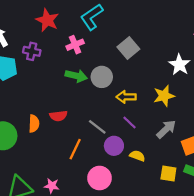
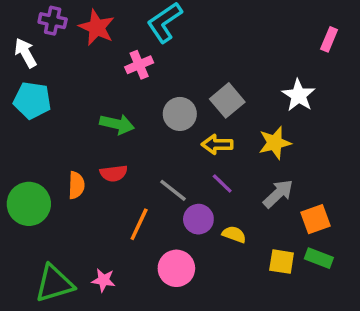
gray square: (128, 48) -> (227, 100), moved
purple cross: (32, 51) -> (53, 21), moved
green arrow: (76, 76) -> (117, 124), moved

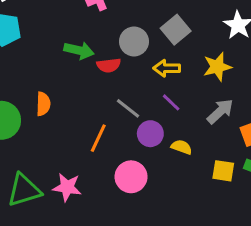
red semicircle: (114, 173) -> (109, 65), moved
pink star: (103, 280) -> (67, 187), size x1.4

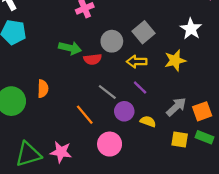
gray arrow: (220, 111) -> (176, 107), moved
orange line: (98, 138) -> (85, 115), turned -65

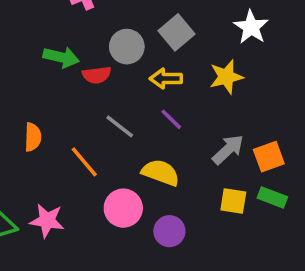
orange semicircle: (43, 89) -> (33, 137), moved
purple circle: (124, 111) -> (169, 231), moved
yellow semicircle: (148, 121) -> (161, 173), moved, size x1.5

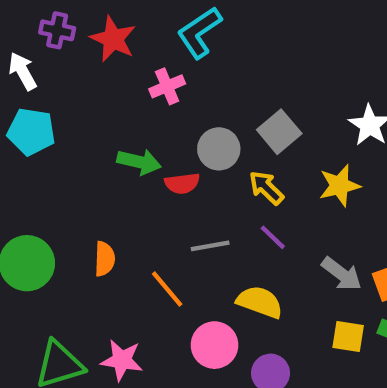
yellow arrow: (166, 79) -> (266, 188), turned 44
gray line: (120, 126) -> (210, 246), turned -48
gray arrow: (228, 150) -> (342, 274), turned 80

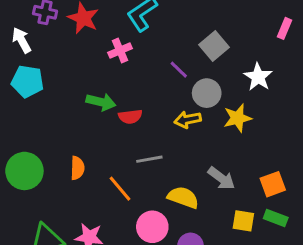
gray square: (279, 132) -> (214, 46), moved
gray circle: (219, 149) -> (207, 93), moved
yellow arrow: (266, 188) -> (188, 120), turned -55
purple line: (273, 237) -> (179, 70), moved
gray arrow: (342, 274) -> (221, 178), moved

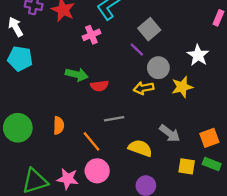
gray square: (214, 46) -> (149, 29), moved
pink circle: (152, 227) -> (97, 171), moved

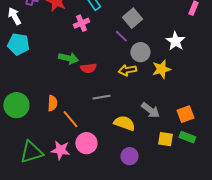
orange line: (91, 141) -> (70, 119), moved

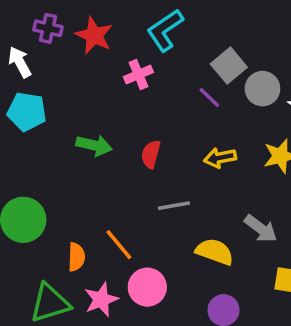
gray circle: (140, 52) -> (262, 89), moved
green arrow: (68, 58) -> (94, 145), moved
red semicircle: (88, 68) -> (151, 154), turned 112
orange semicircle: (52, 103) -> (76, 257), moved
pink star: (60, 150) -> (101, 300), turned -30

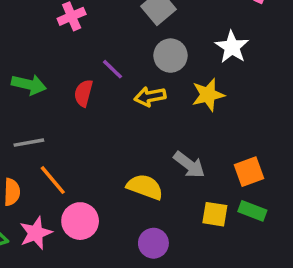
gray circle: (262, 89) -> (170, 56), moved
purple line: (209, 97) -> (112, 69), moved
gray line: (174, 206) -> (29, 143), moved

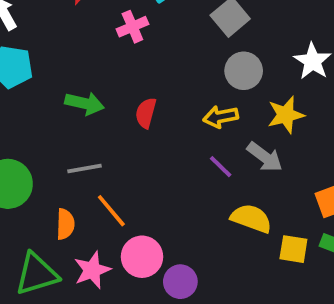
purple line: (112, 69) -> (221, 167), moved
gray arrow: (189, 165) -> (265, 157), moved
yellow semicircle: (145, 187) -> (251, 218), moved
purple circle: (153, 243) -> (180, 282), moved

